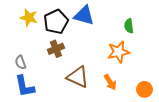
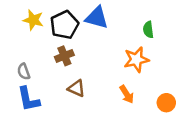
brown triangle: (78, 77) -> (76, 88), moved, size x0.7

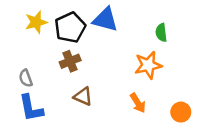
yellow star: (33, 20) -> (36, 22), turned -30

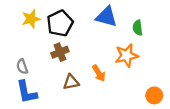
blue triangle: (105, 20) -> (107, 17), moved
brown triangle: (83, 96) -> (71, 82), turned -35
orange arrow: (138, 103) -> (99, 73), moved

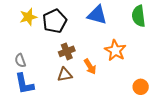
green semicircle: (138, 28) -> (139, 16), moved, size x1.5
brown cross: (60, 52) -> (67, 51), moved
orange star: (126, 55) -> (115, 50), turned -30

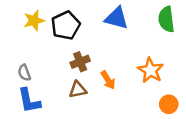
orange star: (115, 50) -> (151, 70), moved

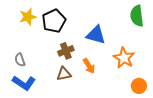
blue triangle: (117, 18) -> (96, 35), moved
blue L-shape: (29, 101) -> (24, 83), turned -45

